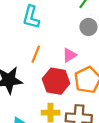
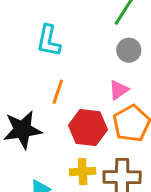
pink triangle: (69, 55) -> (119, 90), moved

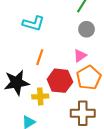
cyan L-shape: (49, 41) -> (33, 23), turned -85
yellow cross: (83, 172) -> (40, 96), moved

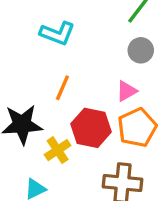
yellow cross: (40, 96) -> (58, 150), turned -35

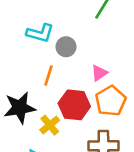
gray circle: (141, 50) -> (66, 47), moved

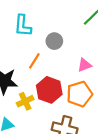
cyan L-shape: (40, 33) -> (23, 26), moved, turned 65
pink triangle: (99, 73) -> (84, 65), moved

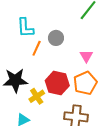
orange line: (34, 61) -> (37, 48), moved
pink triangle: (84, 65) -> (86, 56), turned -32

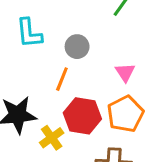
orange line: (37, 48) -> (62, 79), moved

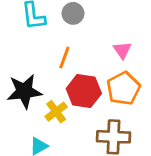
gray circle: (77, 47) -> (73, 13), moved

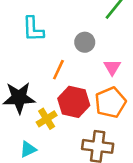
gray circle: (73, 13) -> (85, 42), moved

